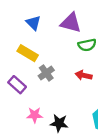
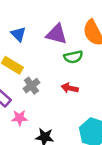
pink star: (35, 115) -> (20, 118), moved

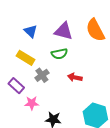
green semicircle: (73, 57) -> (59, 54), moved

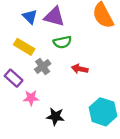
purple triangle: (64, 31) -> (54, 17), moved

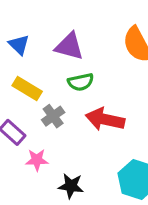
blue triangle: (30, 17) -> (19, 45), moved
red arrow: (80, 69) -> (105, 119), size x1.6

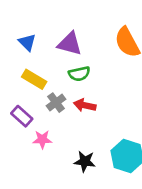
red arrow: (105, 119) -> (85, 105), moved, size x0.7
black star: (71, 186) -> (85, 161), moved

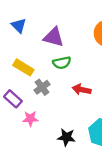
blue triangle: (27, 42) -> (19, 26), moved
red arrow: (85, 105) -> (82, 90), moved

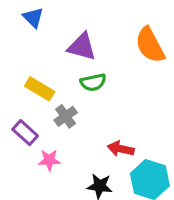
blue triangle: (19, 26) -> (33, 17), moved
red arrow: (82, 90) -> (121, 149), moved

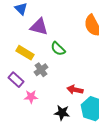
purple triangle: (82, 47) -> (39, 27), moved
green semicircle: (93, 82) -> (58, 49), turned 56

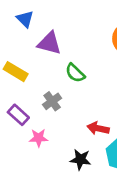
yellow rectangle: (25, 53) -> (16, 72), moved

